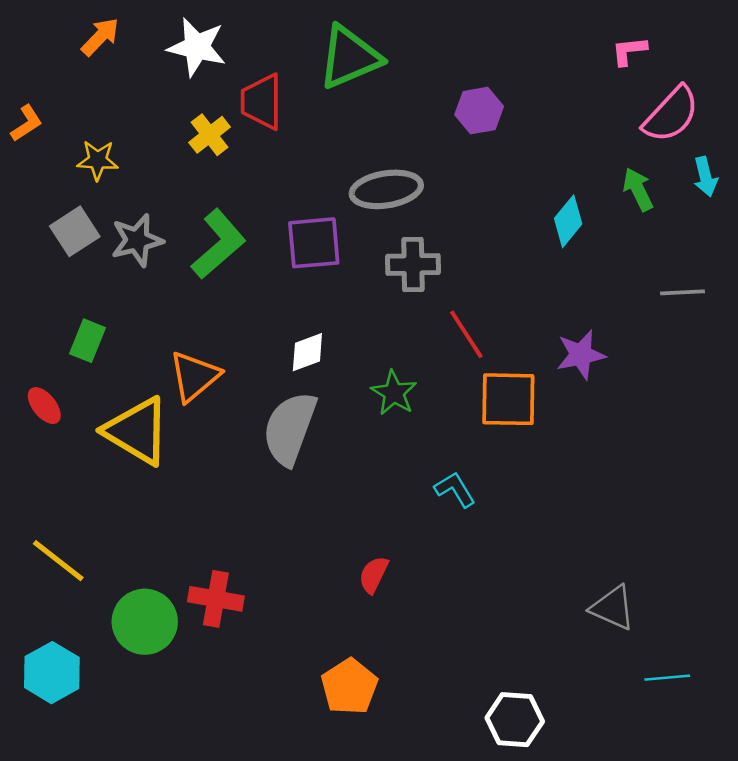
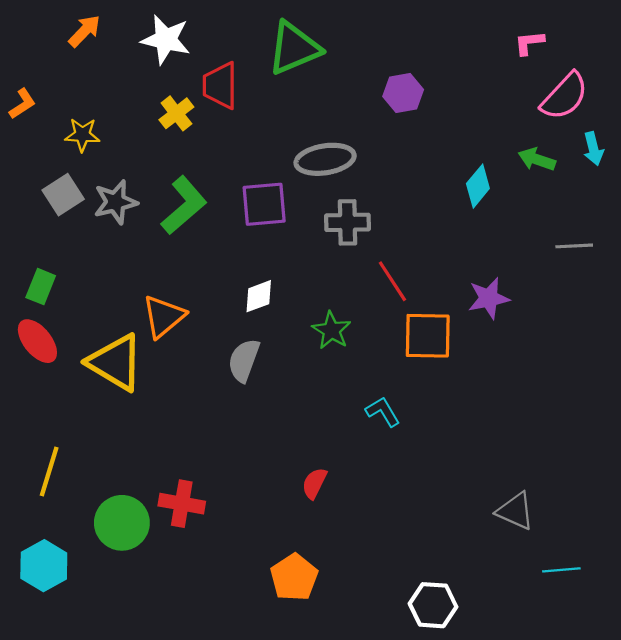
green arrow: (638, 189) -> (537, 159), turned -45
green rectangle: (87, 341) -> (41, 287), moved
red ellipse: (44, 406) -> (37, 341), size x1.4
gray semicircle: (290, 428) -> (244, 360), size x0.7
yellow line: (58, 561) -> (49, 472), turned 69

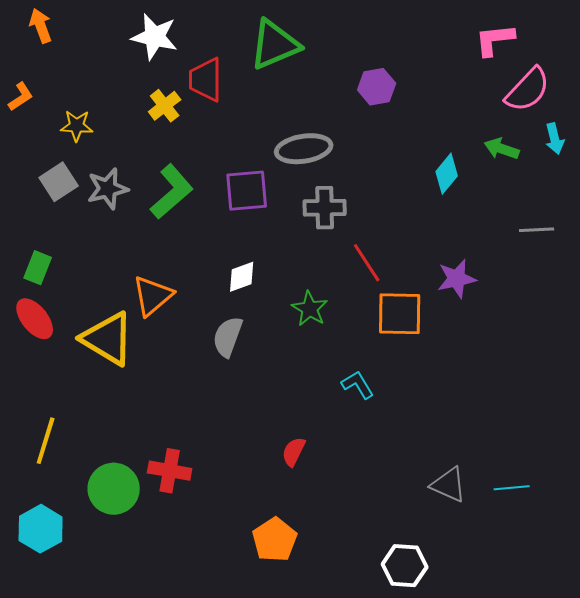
orange arrow: (84, 31) -> (41, 26), moved, turned -64
pink L-shape: (529, 43) -> (495, 40), size x1.4
gray triangle: (515, 511) -> (449, 485), moved
cyan line: (561, 570) -> (512, 488), moved

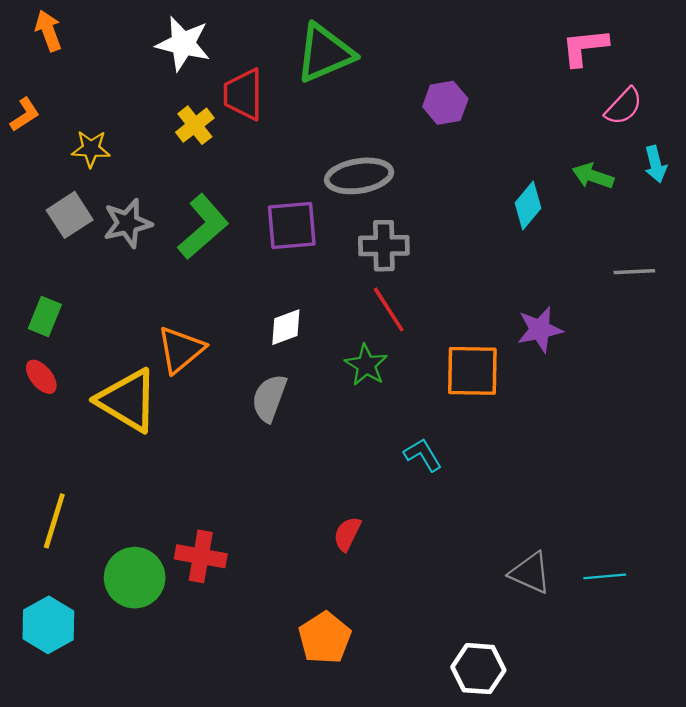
pink semicircle: (528, 90) -> (624, 106), size x0.7
red line: (367, 263) -> (389, 309), moved
red ellipse: (35, 319) -> (41, 377), size x0.7

